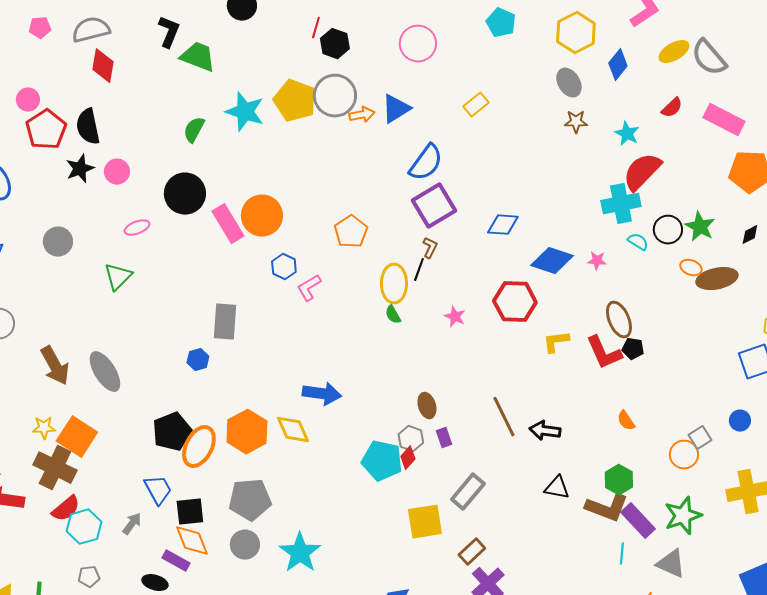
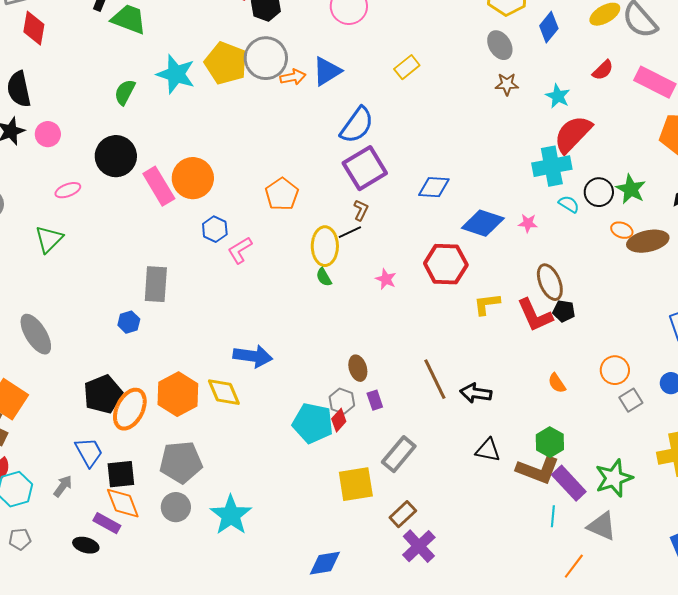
black line: (419, 270) -> (350, 232), turned 45
orange circle: (684, 455) -> (615, 370), moved

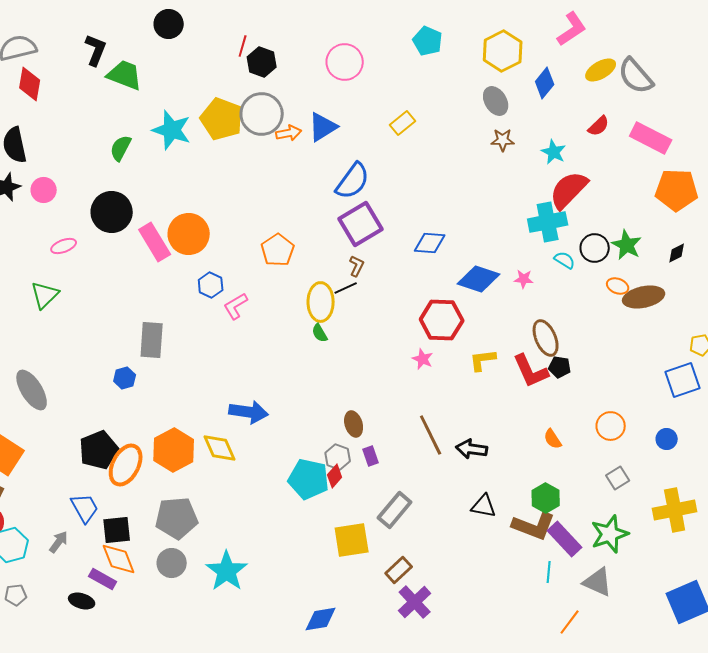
pink star: (386, 279) -> (423, 359), moved
gray square: (631, 400) -> (618, 478), moved

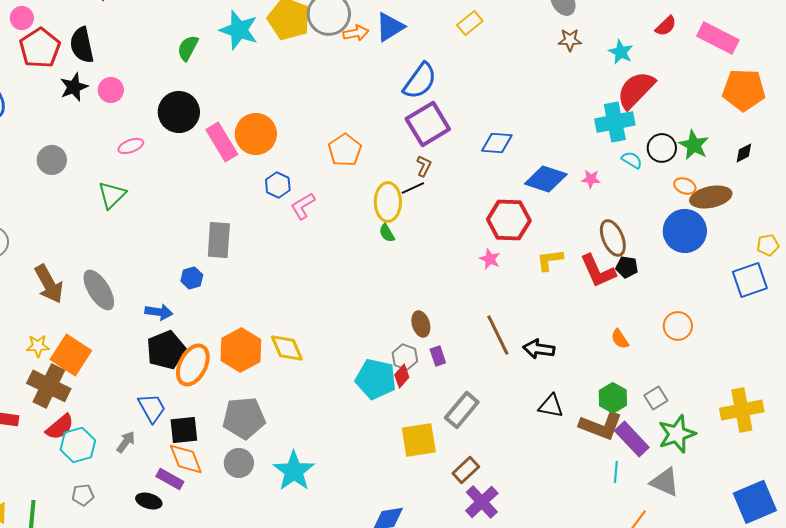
blue arrow: (249, 412) -> (159, 312), moved, size x0.7
blue circle: (667, 439) -> (685, 231), moved, size x2.0
gray square: (618, 478) -> (656, 398), moved

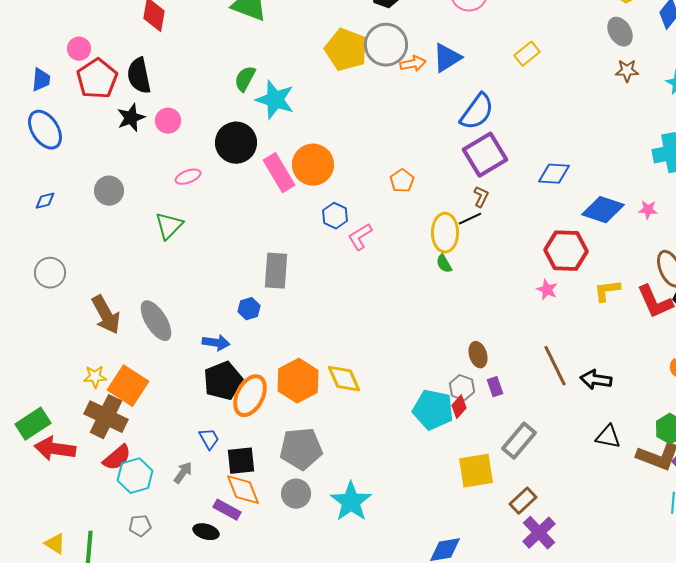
cyan star: (239, 30) -> (275, 100), moved
orange pentagon: (345, 150) -> (402, 181), size x0.7
blue trapezoid: (152, 408) -> (209, 439), size x0.7

